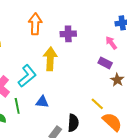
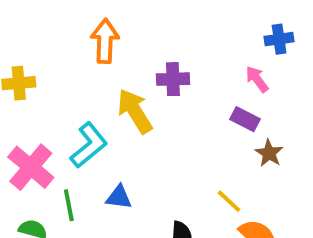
purple cross: (68, 34) -> (173, 79), moved
yellow arrow: (50, 59) -> (135, 111), turned -35

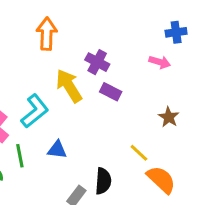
purple cross: (173, 79) -> (97, 62), turned 30
pink arrow: (257, 79) -> (160, 62), turned 144
purple rectangle: (245, 119) -> (111, 92), moved

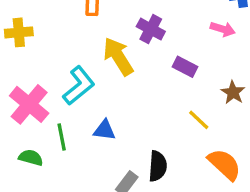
purple rectangle: (111, 92) -> (185, 67), moved
yellow line: (139, 153) -> (199, 120), moved

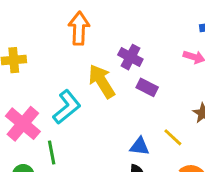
purple rectangle: (185, 67) -> (147, 87), moved
blue triangle: (104, 130) -> (140, 146), moved

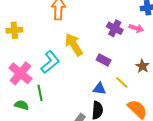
purple cross: (130, 57) -> (115, 28), moved
purple rectangle: (147, 87) -> (103, 60), moved

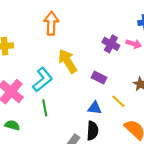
green line: (40, 93) -> (45, 108), moved

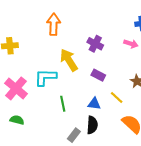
purple cross: (111, 44) -> (95, 44), moved
cyan L-shape: (43, 80) -> (45, 77), turned -140
green line: (45, 108) -> (63, 104), moved

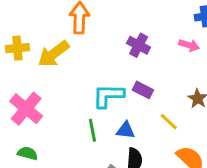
yellow arrow: (69, 60) -> (53, 54), moved, turned -95
cyan L-shape: (45, 77) -> (108, 96), moved
blue triangle: (94, 104) -> (126, 130), moved

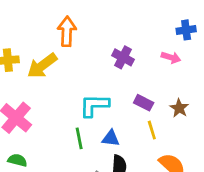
purple rectangle: (143, 90) -> (144, 103), moved
yellow line: (169, 122) -> (152, 130), turned 30

